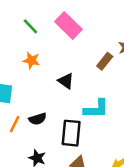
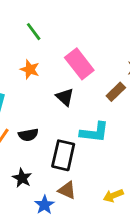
pink rectangle: (68, 26) -> (79, 64), moved
brown rectangle: (105, 61) -> (116, 92), moved

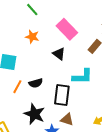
black star: (22, 178) -> (34, 114), size x1.5

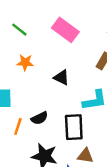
pink rectangle: (67, 29) -> (65, 30), moved

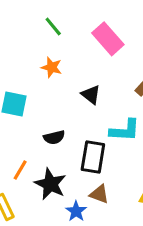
orange line: (18, 127) -> (20, 170), moved

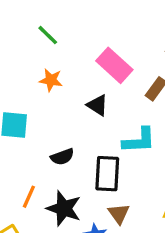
pink rectangle: (108, 39) -> (114, 65), moved
brown triangle: (99, 194) -> (119, 214), turned 40

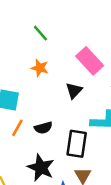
black triangle: (97, 105) -> (74, 90), turned 36
orange line: (29, 197) -> (17, 128), moved

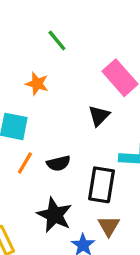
orange star: (40, 68) -> (37, 84), moved

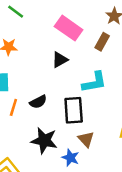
black triangle: (99, 116) -> (60, 60), turned 30

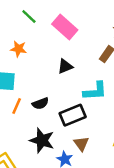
pink rectangle: (69, 28) -> (65, 27), moved
black rectangle: (74, 110) -> (73, 115), turned 65

